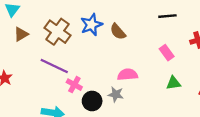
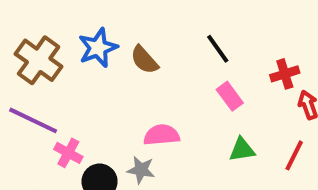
black line: (167, 16) -> (218, 49), moved, turned 60

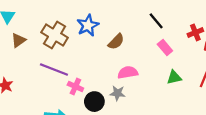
brown semicircle: (144, 60) -> (116, 42), moved, turned -90

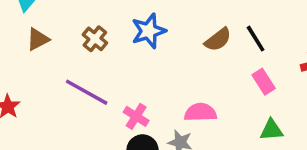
brown cross: (55, 35) -> (95, 39), size x0.6
brown semicircle: (116, 42) -> (218, 40), moved
pink cross: (75, 87) -> (136, 116), moved

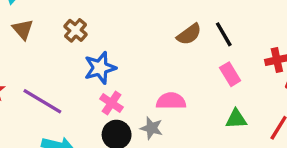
blue star: (149, 31) -> (100, 68), moved
brown triangle: (38, 39) -> (23, 29), turned -45
purple line: (87, 92) -> (42, 101), moved

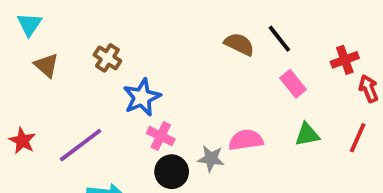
brown semicircle: (189, 34) -> (239, 44), turned -110
purple line: (42, 101) -> (81, 145), turned -60
pink semicircle: (171, 101) -> (246, 140), moved

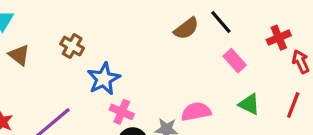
brown semicircle: (239, 44) -> (186, 28), turned 120
green triangle: (307, 135) -> (249, 104), turned 40

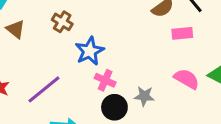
pink rectangle: (235, 61) -> (182, 33), moved, turned -54
pink semicircle: (196, 112) -> (187, 79), moved, turned 40

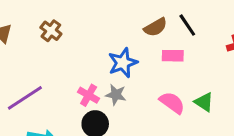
blue star: (90, 51) -> (123, 63), moved
gray star: (144, 96) -> (116, 95), moved

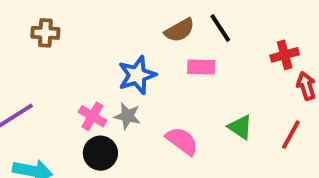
brown cross: (51, 31) -> (45, 33), turned -35
pink semicircle: (172, 103) -> (182, 141), moved

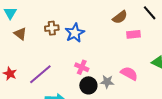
black line: (220, 28) -> (150, 13), moved
blue star: (137, 75) -> (75, 33), moved
gray star: (127, 116) -> (107, 82), moved

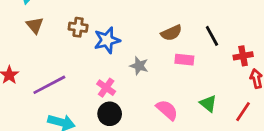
gray star: (107, 82) -> (139, 66), moved

